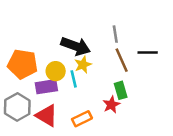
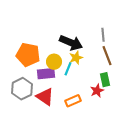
cyan line: (74, 79) -> (68, 69), turned 32

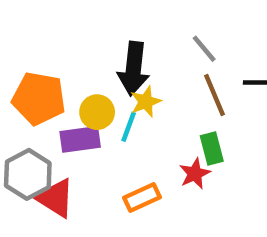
gray line: (103, 35) -> (204, 49), turned -32
black arrow: (71, 43) -> (134, 69), turned 75
red triangle: (45, 97) -> (55, 198), moved

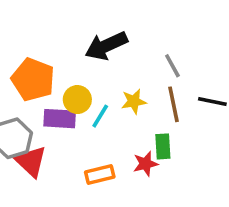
black arrow: (134, 69) -> (106, 46), moved, turned 48
yellow star: (146, 102) -> (134, 101), moved

